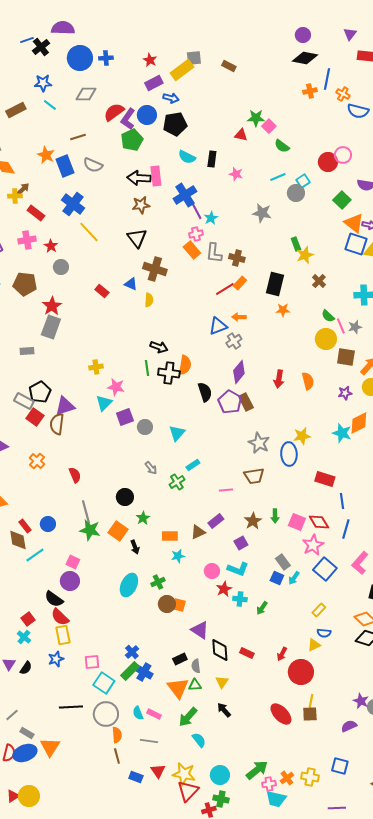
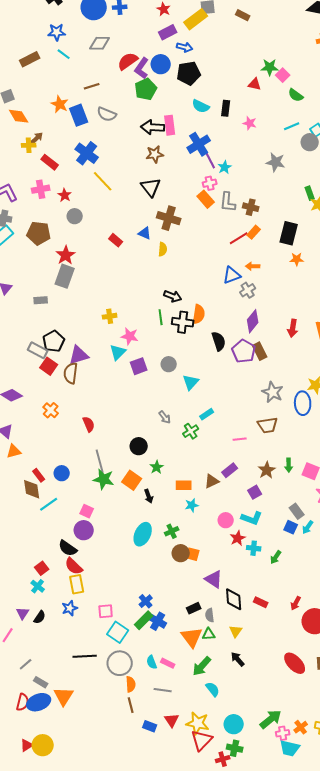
gray circle: (145, 427) -> (169, 364), moved

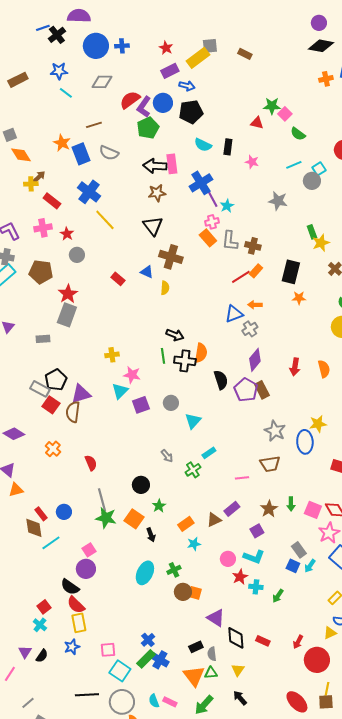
brown rectangle: (30, 59) -> (18, 80), moved
orange rectangle: (184, 485) -> (186, 524), turned -35
pink square: (87, 511) -> (89, 550), turned 32

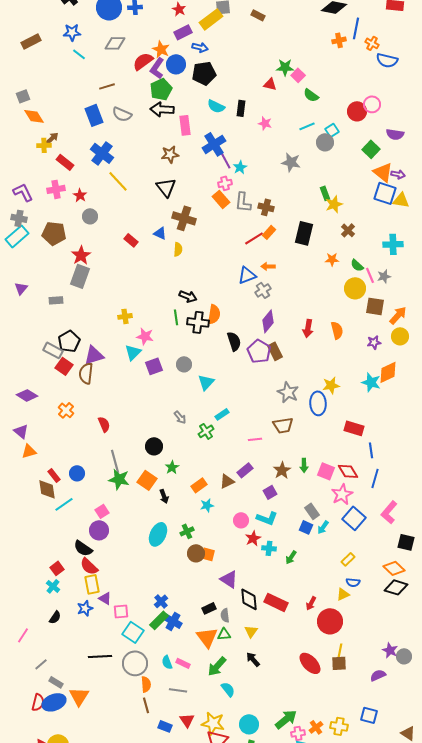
orange star: (62, 143) -> (161, 49), moved
black arrow: (155, 166) -> (162, 109), moved
orange star: (299, 298) -> (332, 259), moved
red rectangle: (263, 641) -> (276, 602), size x1.6
purple triangle: (25, 652) -> (105, 598), moved, turned -32

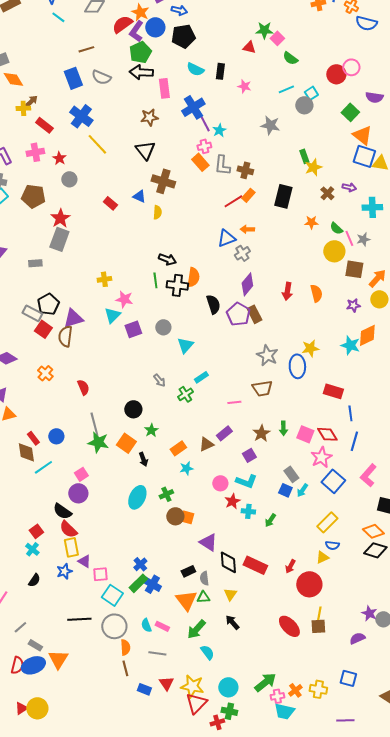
purple arrow: (398, 174) -> (349, 187), moved
yellow rectangle: (348, 559) -> (327, 522), size x1.5

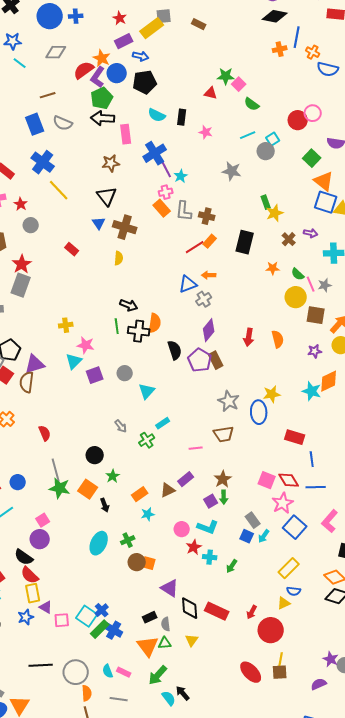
blue triangle: (139, 196) -> (99, 223), moved, turned 32
green arrow: (283, 428) -> (224, 497), moved
blue line: (354, 441) -> (316, 487), turned 72
cyan square: (112, 595) -> (87, 616), moved
black arrow: (232, 622) -> (183, 693), moved

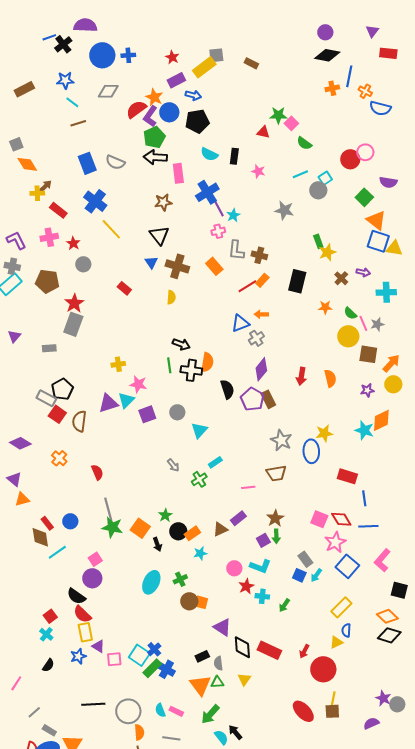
brown line: (48, 95) -> (78, 123), moved
orange rectangle: (162, 208) -> (214, 266), moved
purple triangle: (35, 364) -> (108, 403), moved
black circle: (95, 455) -> (178, 531), moved
blue semicircle: (294, 591) -> (346, 630), turned 88

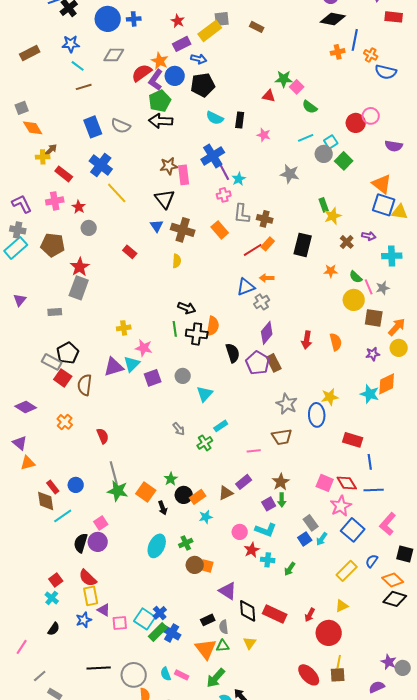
pink rectangle: (178, 173) -> (184, 175), moved
green square: (364, 197) -> (344, 161), moved
blue square: (299, 575) -> (305, 539), turned 32
black semicircle: (76, 596) -> (81, 543), moved, turned 72
blue semicircle: (346, 630) -> (372, 561), moved, turned 32

